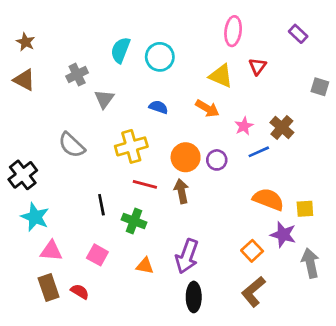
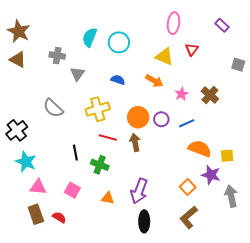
brown star: (25, 42) -> (19, 31), size x1.6
gray cross: (77, 75) -> (57, 56), turned 35
blue line: (259, 152) -> (187, 123), moved

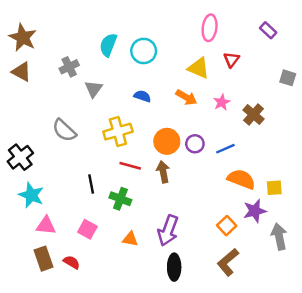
gray cross: (57, 56) -> (69, 67), turned -35
pink star: (182, 94) -> (222, 102), moved
purple star: (211, 175) -> (255, 211), turned -30

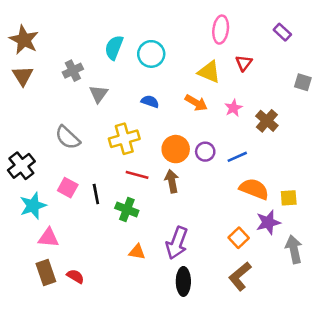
brown triangle: (22, 72) -> (23, 76), turned 30
cyan star: (31, 195) -> (33, 206), turned 30
pink square: (87, 229) -> (68, 188), moved

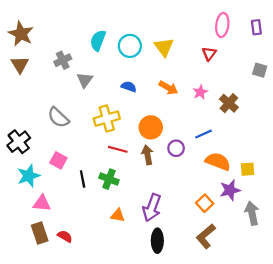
pink ellipse: (221, 30) -> (222, 25), moved
purple rectangle: (282, 32) -> (256, 27), moved, turned 40
yellow triangle: (209, 72) -> (164, 47), moved, turned 30
purple circle: (205, 152) -> (176, 148), moved
black line: (96, 194) -> (83, 179), moved

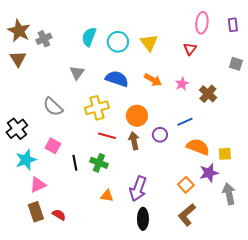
gray cross: (63, 60) -> (44, 39), moved
blue semicircle: (129, 87) -> (117, 79), size x1.6
pink triangle: (42, 203) -> (38, 185), turned -30

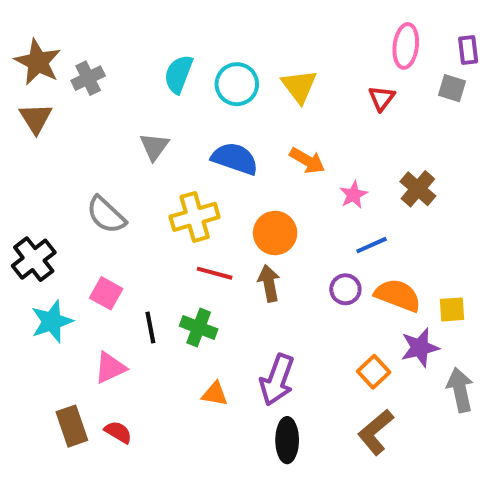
gray square: (236, 64) -> (452, 88), moved
pink star: (182, 84) -> (353, 195), moved
purple circle: (160, 135) -> (345, 289), moved
pink triangle: (38, 185) -> (110, 368), moved

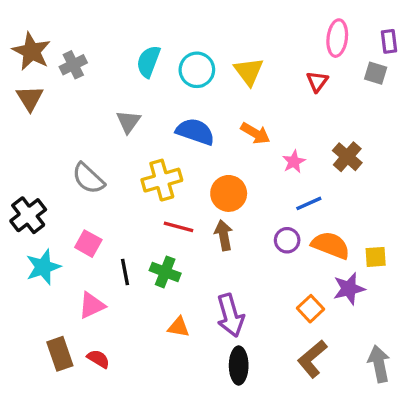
purple arrow: (277, 380) -> (230, 315), turned -36
gray arrow: (460, 390) -> (379, 364), moved

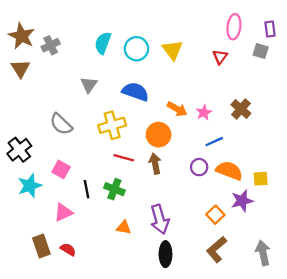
orange arrow: (255, 133) -> (177, 109), moved

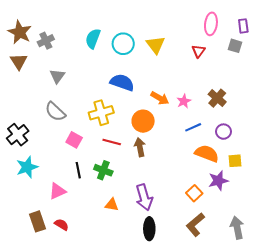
gray triangle: (89, 85) -> (57, 76), moved
purple circle: (199, 167) -> (223, 132), moved
pink square: (61, 169) -> (74, 140), moved

